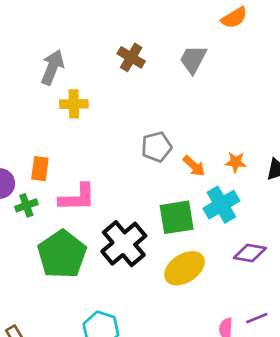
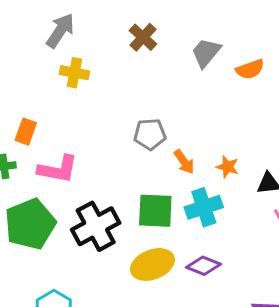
orange semicircle: (234, 18) -> (250, 69), moved
purple diamond: (250, 253) -> (203, 266), moved

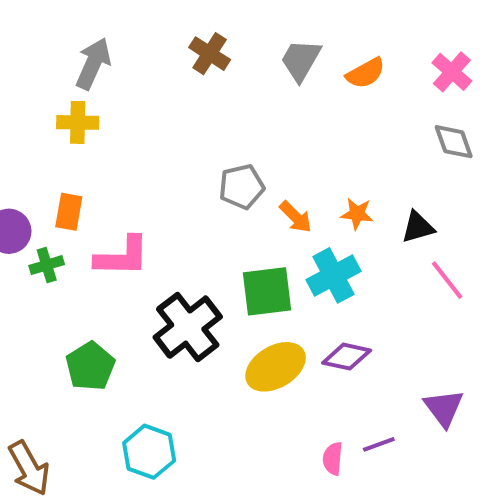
yellow cross: (74, 73) -> (78, 122), moved
green pentagon: (30, 224) -> (90, 366), moved, size x0.7

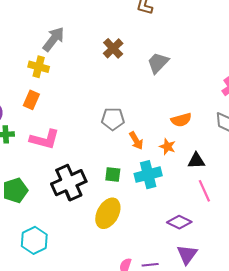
orange semicircle: (366, 73) -> (181, 120), moved
orange rectangle: (69, 212) -> (31, 100), moved
green square: (267, 291) -> (113, 174), size x0.6
purple diamond: (347, 357) -> (179, 222), moved
yellow ellipse: (276, 367) -> (108, 213), turned -44

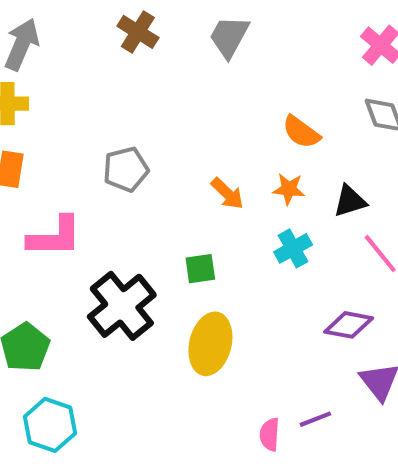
gray pentagon: (113, 119) -> (126, 169), moved
orange semicircle: (181, 120) -> (301, 132), turned 66
cyan cross: (148, 175) -> (293, 248), moved, size x0.7
cyan hexagon: (34, 240) -> (50, 425), moved

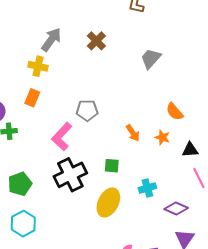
brown cross: (138, 32) -> (96, 41), moved
pink L-shape: (55, 237) -> (62, 137), moved, turned 120
cyan cross: (293, 248) -> (147, 188), moved

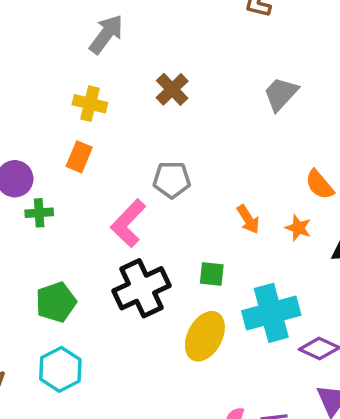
gray arrow: (51, 40) -> (106, 34), moved
brown cross: (96, 41) -> (172, 89), moved
cyan cross: (147, 188) -> (271, 313), size x1.8

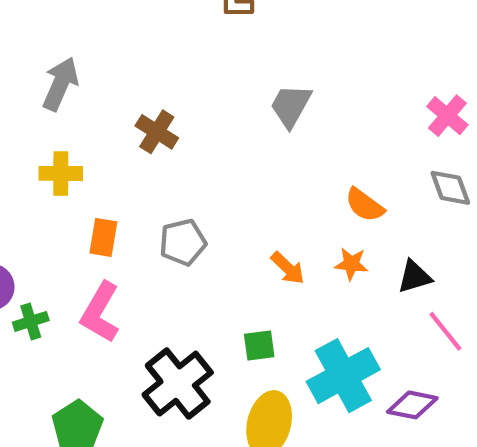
orange rectangle: (79, 157) -> (103, 237), moved
pink L-shape: (128, 223) -> (100, 312), moved

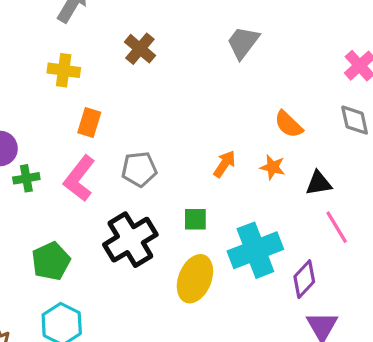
gray pentagon: (183, 242) -> (139, 169), moved
orange arrow: (288, 268) -> (225, 164), turned -108
purple diamond: (412, 405) -> (304, 279), turned -66

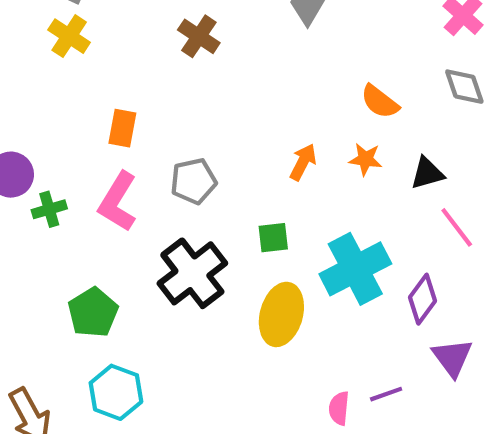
brown cross: (140, 49) -> (199, 36), moved
yellow cross: (64, 70) -> (69, 36), moved, turned 32

